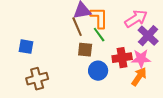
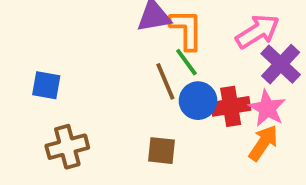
brown line: (77, 27) -> (165, 81), moved
brown square: (85, 50) -> (161, 151), moved
pink star: (141, 59) -> (267, 108), turned 30
blue circle: (98, 71) -> (198, 101), moved

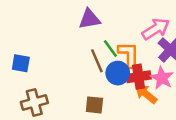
orange L-shape: (186, 30) -> (129, 55), moved
orange arrow: (263, 143) -> (146, 94), moved, turned -85

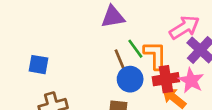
blue circle: (118, 73) -> (130, 79), moved

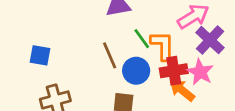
brown line: (121, 62) -> (110, 55), moved

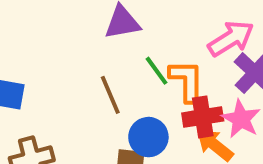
blue circle: (136, 71) -> (148, 137), moved

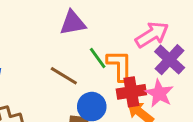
brown line: (110, 95) -> (64, 76), turned -36

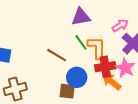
purple triangle: (73, 23) -> (81, 17), moved
pink arrow: (152, 35) -> (120, 25), size x0.7

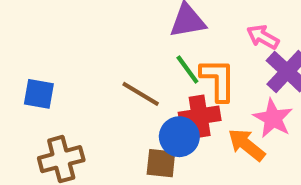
pink arrow: (120, 25) -> (263, 37), turned -119
red cross: (105, 67) -> (200, 116), moved

